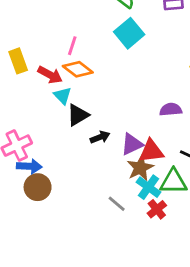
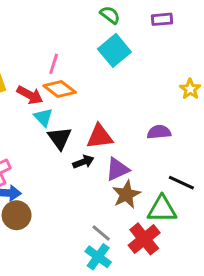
black triangle: (78, 115) -> (60, 138), turned -35
red triangle: (151, 151) -> (100, 137), moved
cyan cross: (149, 187) -> (98, 257), moved
red cross: (157, 209) -> (144, 239), size x1.5

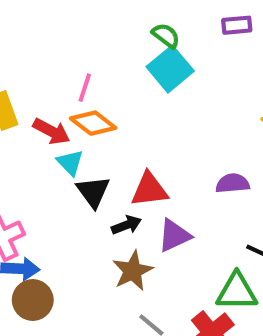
green semicircle: (110, 15) -> (166, 36), moved
brown star: (126, 194) -> (133, 271), moved

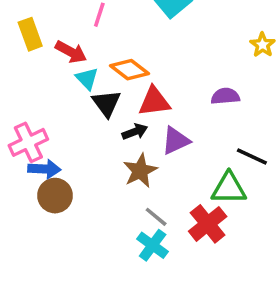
orange diamond: (93, 123) -> (129, 70), moved

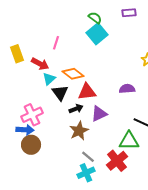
cyan triangle: (87, 79) -> (49, 79), turned 32
pink cross: (28, 142) -> (32, 115), moved
cyan cross: (153, 245) -> (86, 173), turned 30

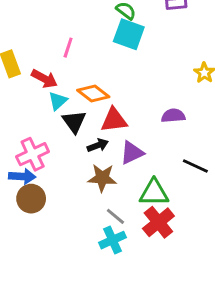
cyan square: (97, 34) -> (129, 34), turned -30
brown star: (79, 131) -> (102, 178), turned 30
green triangle: (129, 141) -> (154, 193), moved

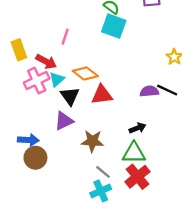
black arrow: (98, 145) -> (137, 128), moved
purple triangle: (132, 153) -> (64, 121), moved
pink cross: (33, 154) -> (37, 81), moved
black line: (195, 166) -> (167, 90), moved

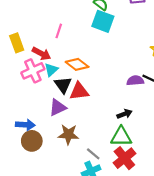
red triangle: (102, 95) -> (79, 91), moved
brown star: (92, 141) -> (68, 134), moved

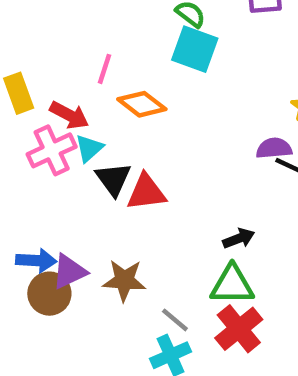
orange diamond: (77, 64) -> (142, 104), moved
purple semicircle: (135, 81) -> (274, 148), moved
purple triangle: (58, 107) -> (69, 272), moved

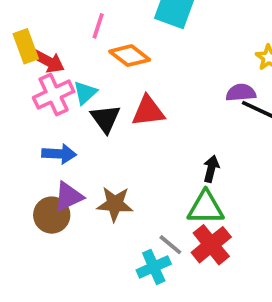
red arrow: (69, 115) -> (48, 61), moved
red triangle: (146, 192) -> (148, 111), moved
black arrow: (239, 238) -> (211, 169), turned -55
blue arrow: (36, 261) -> (59, 154), moved
gray line: (175, 320) -> (170, 245), moved

